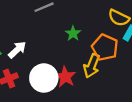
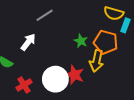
green star: (73, 33) -> (81, 41), moved
white arrow: (17, 50) -> (28, 42), moved

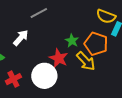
yellow arrow: (97, 61) -> (86, 61), turned -60
red star: (74, 75) -> (59, 58), moved

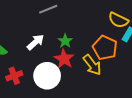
white arrow: (21, 38) -> (35, 42), moved
green star: (72, 41) -> (65, 41), moved

